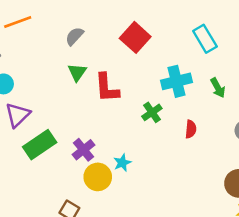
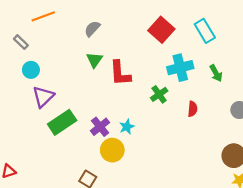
red square: (135, 37) -> (161, 30), moved
cyan star: (122, 163) -> (127, 127), moved

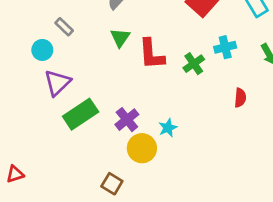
gray rectangle: (21, 42) -> (64, 27), moved
cyan cross: (180, 68) -> (225, 47), size x0.7
green cross: (159, 94) -> (194, 64), moved
cyan star: (127, 127) -> (168, 128), moved

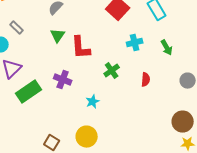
green cross: (194, 64) -> (112, 71), moved
purple cross: (127, 120) -> (63, 80), moved, turned -30
yellow circle: (142, 148) -> (87, 137), moved

